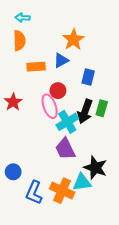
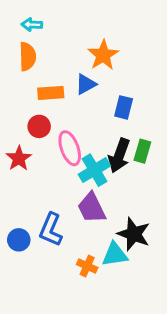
red circle: (58, 91) -> (39, 126), moved
red star: (13, 102) -> (19, 158), moved
orange cross: (62, 191) -> (87, 266), size x0.6
blue L-shape: (34, 193) -> (51, 230), moved

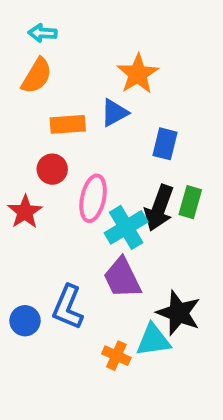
orange semicircle: (27, 57) -> (37, 76), turned 32
pink ellipse: (70, 148) -> (93, 198), turned 32

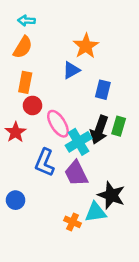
orange rectangle: (68, 124) -> (25, 82), moved, turned -75
pink ellipse: (93, 198) -> (58, 124), turned -44
blue L-shape: (68, 307) -> (45, 162), moved

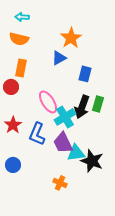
orange semicircle: (23, 47) -> (19, 39), turned 72
red circle: (32, 105) -> (11, 87), moved
red star: (16, 132) -> (13, 125), moved
cyan triangle: (96, 212) -> (76, 153), moved

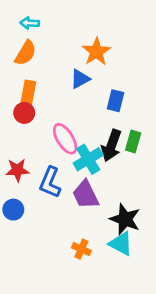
orange semicircle: (19, 39) -> (26, 53), turned -72
red circle: (11, 87) -> (24, 113), moved
red star: (13, 125) -> (17, 170), turned 30
cyan triangle: (76, 153) -> (121, 244), moved, turned 36
blue circle: (13, 165) -> (13, 210), moved

